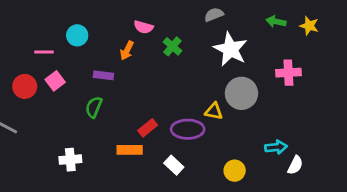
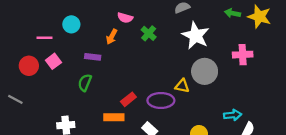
yellow star: (309, 26) -> (259, 17), size x1.5

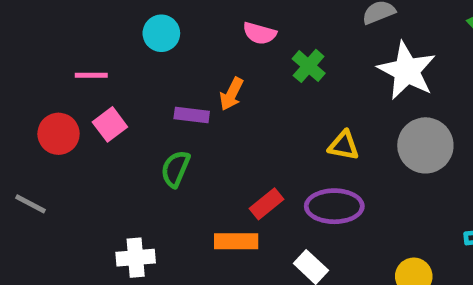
cyan circle: (71, 24) -> (161, 33), moved
orange arrow: (112, 37) -> (231, 94), moved
yellow triangle: (182, 86) -> (344, 145), moved

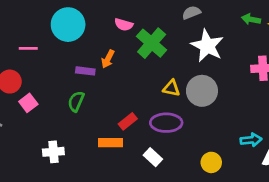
cyan circle: (161, 33) -> (68, 25), size x1.6
green cross: (309, 66) -> (152, 43), size x1.6
pink square: (110, 124) -> (28, 103), moved
gray circle: (425, 145) -> (202, 91), moved

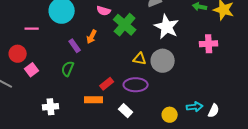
purple rectangle: (85, 71) -> (75, 46), turned 48
cyan arrow: (251, 140) -> (195, 107), moved

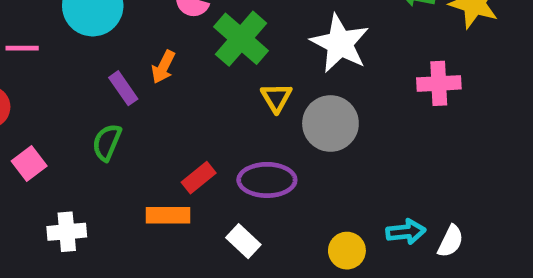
yellow triangle: (140, 59) -> (276, 98), moved, turned 48
pink square: (32, 70) -> (29, 163), moved

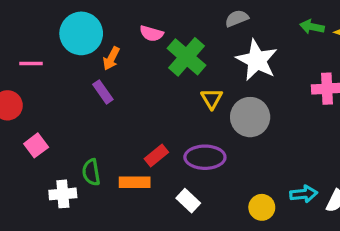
orange arrow: (163, 67) -> (111, 59), moved
green semicircle: (107, 142) -> (91, 172), moved, turned -32

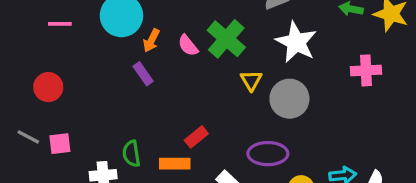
pink semicircle: (151, 33) -> (188, 45), moved, turned 35
pink line: (31, 64) -> (60, 24), moved
pink square: (36, 145) -> (60, 144), moved, turned 30
purple ellipse: (205, 157) -> (268, 154), moved

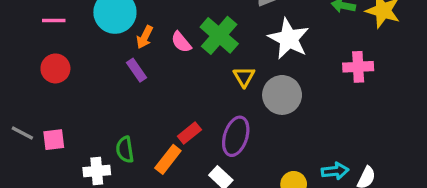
red circle: (48, 87) -> (55, 68), moved
purple ellipse: (268, 154) -> (236, 136), moved, turned -72
orange rectangle: (175, 164) -> (168, 159), turned -52

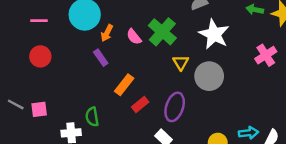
pink cross: (358, 67) -> (266, 55), turned -30
orange rectangle: (168, 159) -> (124, 85), moved

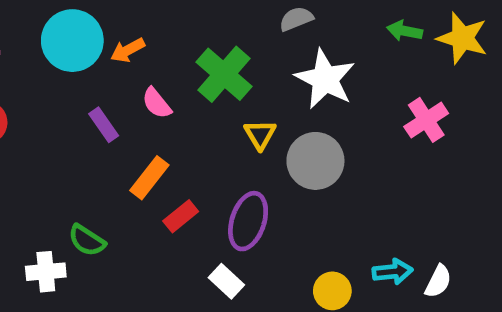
orange arrow: (107, 33) -> (128, 50), moved, turned 35
pink semicircle: (134, 37) -> (157, 103), moved
green semicircle: (92, 117) -> (87, 240), turned -48

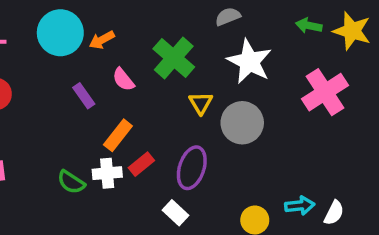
pink cross: (426, 120) -> (325, 92), size x1.4
white cross: (46, 272) -> (107, 173), moved

